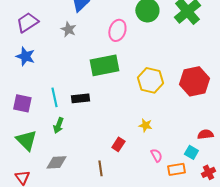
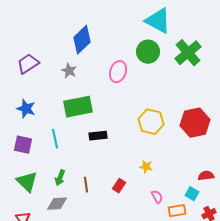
blue star: (25, 56) -> (26, 109), moved
green rectangle: (104, 65) -> (78, 107), moved
black rectangle: (80, 98) -> (98, 136), moved
green arrow: (58, 125) -> (60, 178), moved
brown line: (100, 168) -> (86, 185), moved

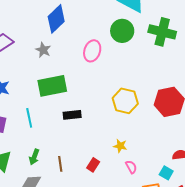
green cross: (188, 53) -> (162, 32), turned -36
pink semicircle: (157, 197) -> (131, 167), moved

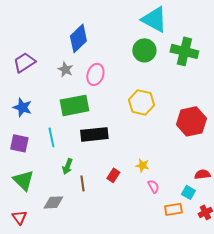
pink ellipse: (92, 51) -> (95, 74), moved
yellow hexagon: (125, 101) -> (141, 102), moved
black rectangle: (72, 115) -> (94, 134), size x1.5
green arrow: (34, 157) -> (67, 166), moved
red rectangle: (93, 165) -> (113, 175), moved

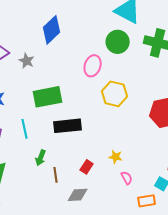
gray star: (65, 69) -> (27, 61), moved
pink ellipse: (95, 74) -> (93, 66), moved
gray diamond: (53, 202) -> (78, 195), moved

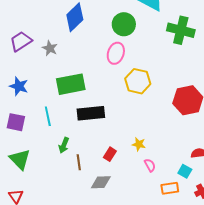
green circle: (118, 42) -> (124, 24), moved

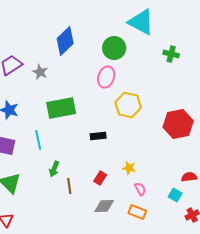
green cross: (181, 30) -> (171, 54), size x0.6
black rectangle: (91, 113) -> (98, 136), moved, size x0.6
gray diamond: (101, 182) -> (104, 206), moved
orange rectangle: (170, 188) -> (137, 212), moved, turned 30

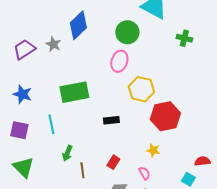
gray star: (40, 72) -> (53, 44), moved
red hexagon: (178, 124) -> (165, 116), moved
yellow star: (129, 168) -> (153, 150), moved
pink semicircle: (140, 189) -> (144, 173), moved

